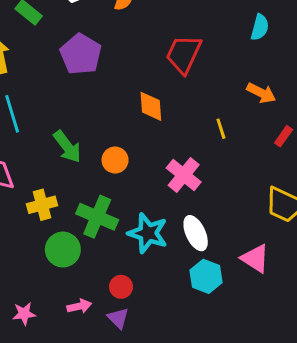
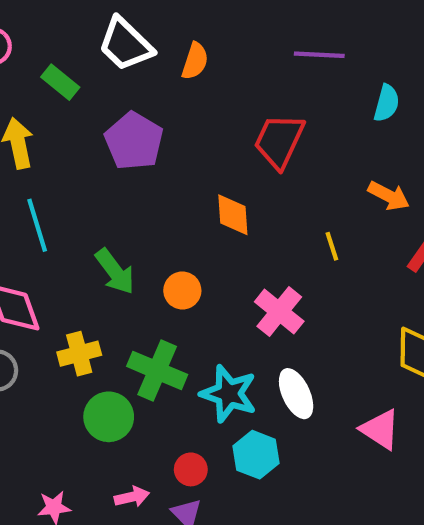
cyan hexagon: (206, 276) -> (256, 455), moved

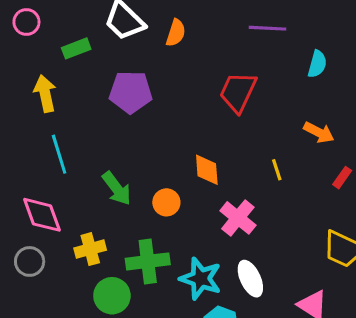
green rectangle: (60, 82) -> (76, 48), turned -60
purple pentagon: (134, 141) -> (131, 92), turned -30
orange diamond: (233, 215) -> (207, 170), moved
green cross: (157, 370) -> (148, 261), turned -30

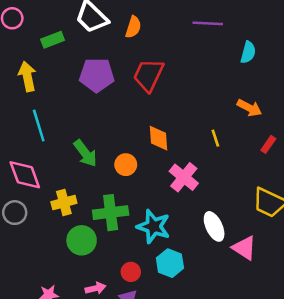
red trapezoid: (238, 92) -> (148, 75), moved
white ellipse: (250, 279) -> (214, 226), moved

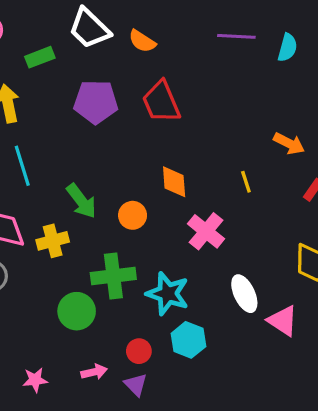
orange semicircle: (133, 27) -> (142, 41), turned 105
cyan semicircle: (248, 52) -> (287, 48), moved
red trapezoid: (148, 75) -> (161, 102), turned -48
yellow cross: (64, 202) -> (53, 241), moved

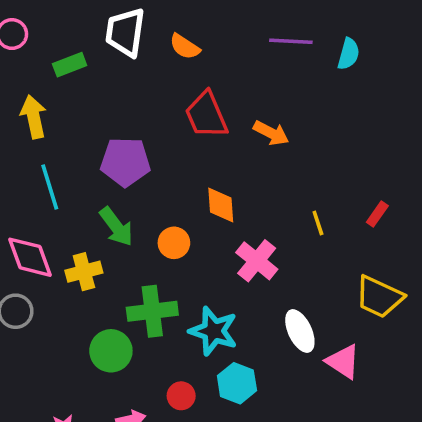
white trapezoid: (89, 28) -> (125, 32), turned 54
purple pentagon: (96, 102) -> (125, 162), moved
orange arrow: (289, 143) -> (271, 133), moved
yellow line: (246, 182) -> (318, 223), moved

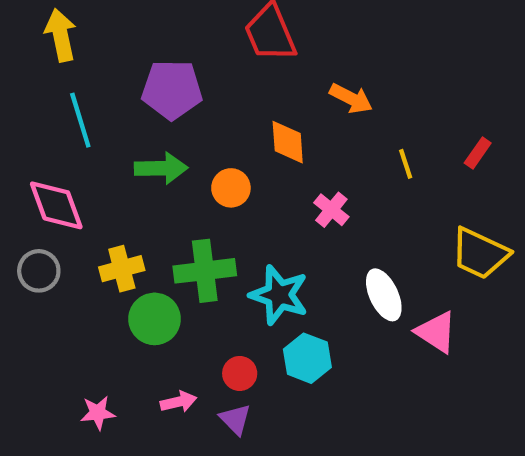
orange arrow: (271, 133) -> (351, 98), moved
green arrow: (116, 227) -> (161, 168), turned -54
pink cross: (257, 261) -> (331, 210), size x0.7
yellow cross: (84, 272) -> (122, 269), moved

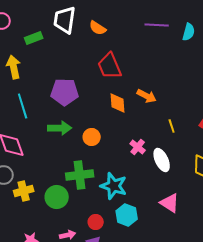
orange diamond: (288, 142) -> (118, 103), moved
yellow cross: (122, 269) -> (24, 191), moved
white ellipse: (384, 295) -> (162, 160), moved
pink triangle: (436, 332) -> (170, 203), moved

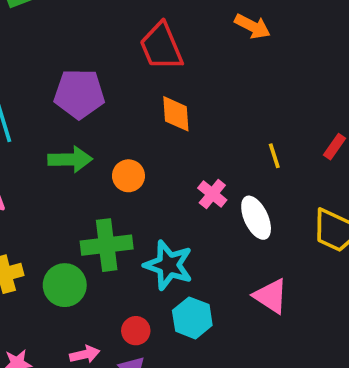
orange arrow: (147, 96) -> (252, 26), moved

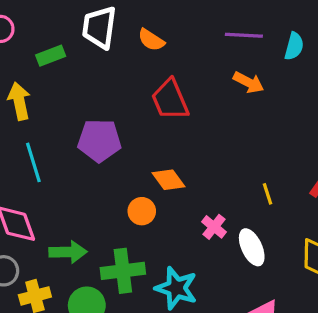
orange diamond: (176, 114) -> (168, 180), moved, turned -32
green arrow: (70, 159) -> (68, 252), moved

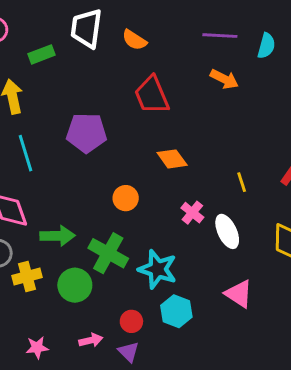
orange diamond: (168, 180) -> (172, 159), moved
green cross: (123, 271) -> (108, 253), turned 36

